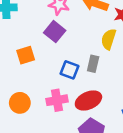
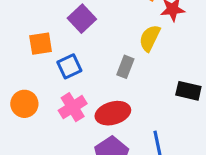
blue square: (70, 70) -> (69, 66), moved, turned 36
pink cross: (57, 100) -> (73, 107), turned -30

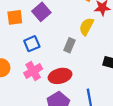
orange square: (41, 44) -> (15, 17), moved

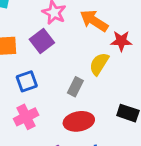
red ellipse: (60, 76) -> (79, 121), moved

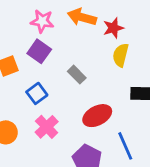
yellow semicircle: (99, 64) -> (121, 55), moved
gray rectangle: (75, 87) -> (77, 75), moved, turned -54

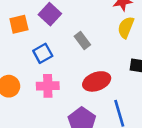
pink cross: (47, 127) -> (48, 86), turned 35

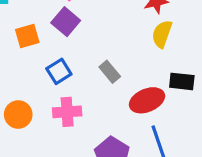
gray rectangle: (82, 40) -> (110, 72), moved
red ellipse: (97, 81) -> (147, 100), moved

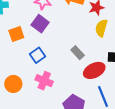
gray rectangle: (110, 72) -> (78, 53), moved
pink cross: (67, 112) -> (44, 81), turned 30

